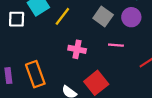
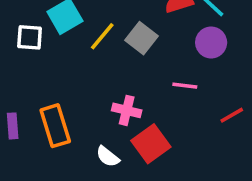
gray square: (103, 16) -> (141, 38), moved
pink cross: (77, 49) -> (127, 110), moved

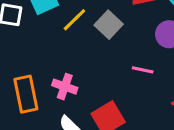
pink cross: (127, 110) -> (65, 87), moved

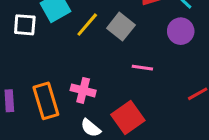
pink line: (143, 70) -> (142, 68), moved

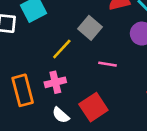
yellow line: (87, 25) -> (62, 49), moved
pink cross: (83, 90) -> (55, 82), turned -30

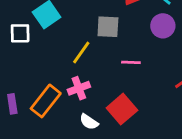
gray square: (90, 28) -> (108, 27), turned -30
orange rectangle: (23, 90) -> (46, 101), turned 60

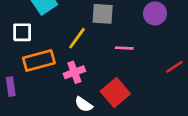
white square: (20, 33) -> (22, 32), moved
orange rectangle: (46, 101) -> (39, 61), moved, turned 36

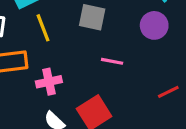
yellow line: (77, 38) -> (43, 28), moved, turned -65

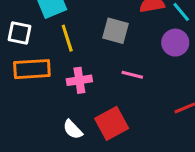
pink cross: (49, 82) -> (79, 80), moved

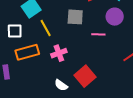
pink line: (132, 75) -> (98, 34), moved

